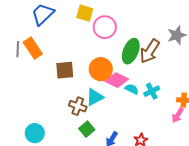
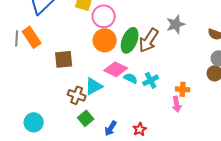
orange circle: (101, 69) -> (105, 40), moved
pink arrow: (178, 115) -> (177, 104), turned -42

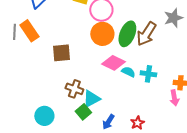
cyan cross: (151, 80) -> (148, 74), turned 35
cyan triangle: (94, 86) -> (91, 99), moved
cyan circle: (34, 122) -> (44, 116), moved

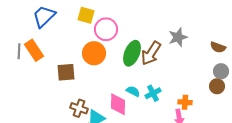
orange circle: (102, 34) -> (94, 53), moved
pink diamond: (113, 63) -> (118, 104), moved, turned 65
cyan cross: (148, 74) -> (153, 93), turned -35

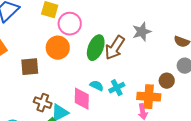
brown circle: (217, 86) -> (167, 81), moved
orange cross: (185, 102) -> (149, 97), size x1.6

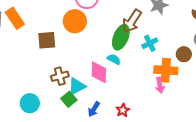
green ellipse: (96, 48) -> (121, 37), moved
cyan cross: (117, 88) -> (150, 43), moved
brown cross: (43, 103) -> (60, 76), turned -36

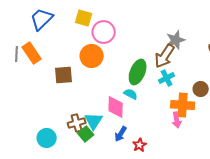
brown arrow: (132, 21) -> (165, 56), moved
brown cross: (60, 76) -> (77, 123), moved
cyan triangle: (77, 86) -> (94, 121), turned -30
blue arrow: (94, 109) -> (121, 134), moved

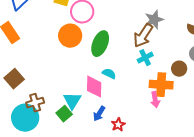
green ellipse: (138, 72) -> (100, 44), moved
brown square: (64, 75) -> (14, 79), moved, turned -36
brown cross: (77, 123) -> (35, 103), moved
cyan circle: (47, 138) -> (25, 118), size x1.4

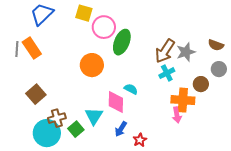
gray star: (154, 20) -> (186, 52), moved
orange circle: (70, 36) -> (92, 65), moved
green ellipse: (100, 44) -> (122, 42), moved
green square: (64, 114) -> (76, 129), moved

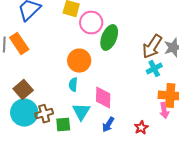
cyan semicircle: (131, 89) -> (73, 85), moved, turned -112
green square: (76, 129) -> (63, 125), turned 35
cyan circle: (47, 133) -> (24, 113), moved
red star: (140, 140) -> (141, 128), moved

